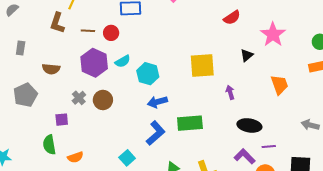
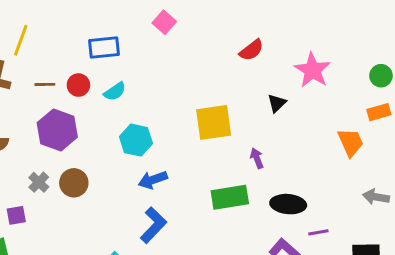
cyan semicircle: (123, 61) -> (115, 92), moved
orange trapezoid: (279, 85) -> (351, 142), moved
green rectangle: (190, 123) -> (230, 197), moved

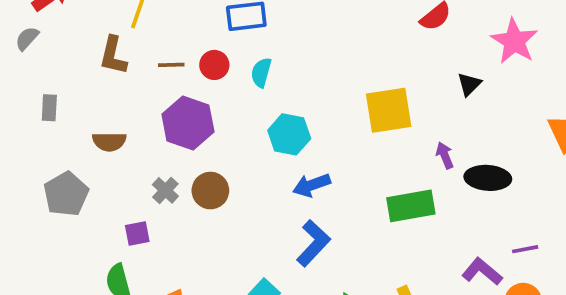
cyan semicircle: (115, 92) -> (261, 73), turned 140
black ellipse: (288, 204) -> (488, 178), moved

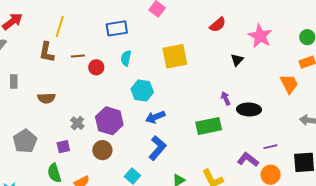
red circle: (214, 65) -> (96, 67), moved
yellow square: (389, 110) -> (175, 56), moved
purple hexagon: (188, 123) -> (109, 121), moved
brown circle: (210, 191) -> (102, 150), moved
gray pentagon: (66, 194) -> (25, 141), moved

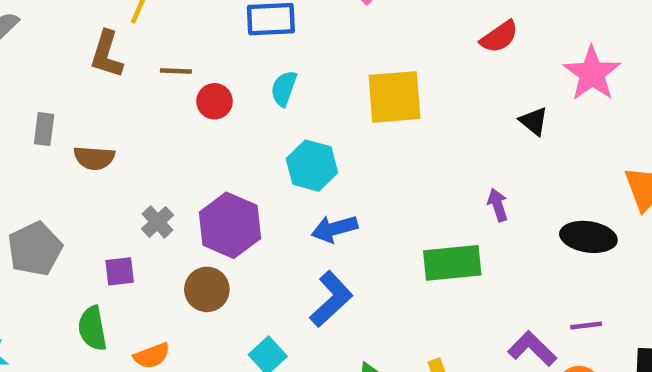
black triangle: (237, 60) -> (534, 121), turned -40
gray rectangle: (14, 81) -> (44, 129), moved
black ellipse: (249, 109) -> (588, 237), moved

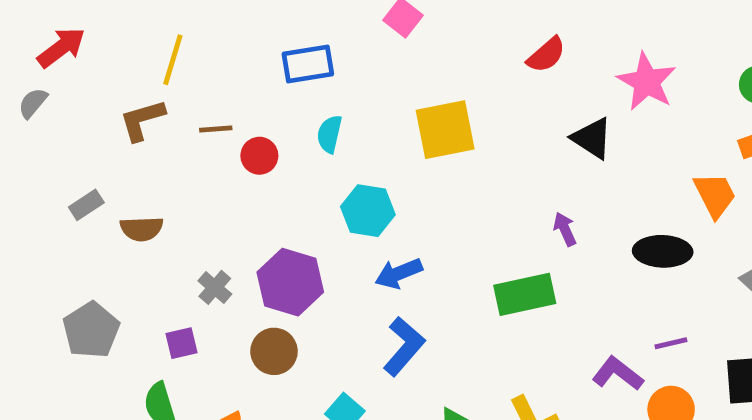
brown L-shape: (107, 54) -> (142, 120), turned 63
black triangle: (534, 121) -> (592, 138), size x1.4
gray rectangle: (44, 129) -> (86, 205), turned 56

